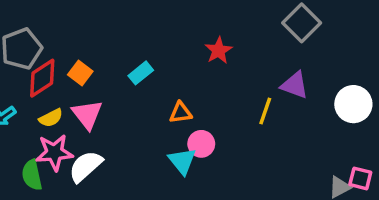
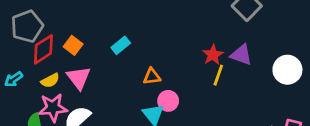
red star: (219, 50) -> (213, 55), moved

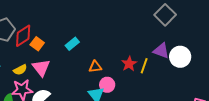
red diamond: (43, 49) -> (23, 36), moved
red star: (213, 55) -> (129, 64), moved
white circle: (287, 70) -> (180, 57), moved

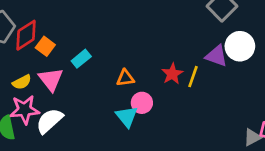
cyan rectangle: (72, 44) -> (81, 59), moved
white circle: (180, 57) -> (240, 46), moved

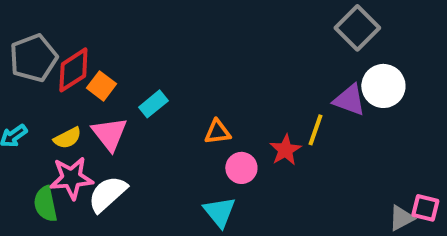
red star: (172, 74) -> (285, 150), moved
cyan triangle: (127, 117) -> (219, 212), moved

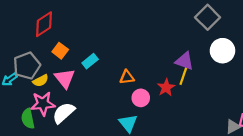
gray pentagon: (33, 58) -> (27, 66), moved
red diamond: (73, 70) -> (44, 24), moved
purple triangle: (349, 100) -> (184, 61), moved

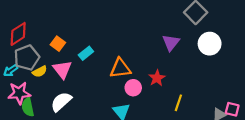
red diamond: (44, 24) -> (18, 34), moved
purple triangle: (184, 61) -> (171, 43), moved, turned 48
yellow line: (183, 76) -> (178, 103), moved
orange triangle: (127, 77) -> (120, 68), size x1.5
pink star: (43, 104) -> (19, 93), moved

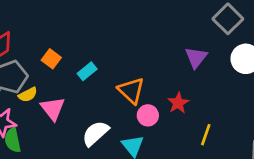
orange triangle: (120, 68) -> (131, 91), turned 50
pink triangle: (62, 69) -> (53, 108), moved
white semicircle: (61, 102) -> (95, 133), moved

